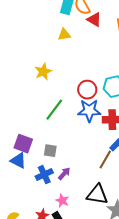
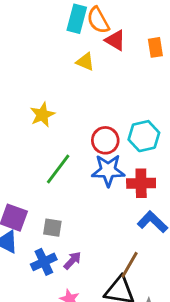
yellow triangle: (64, 35) -> (85, 62), moved, turned 32
brown line: (105, 160) -> (130, 265), moved

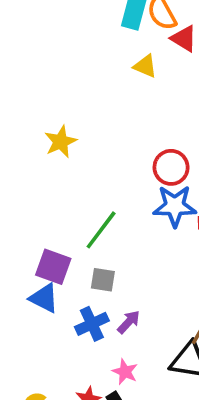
yellow star: (42, 115) -> (61, 142), moved
green line: (58, 169) -> (101, 230), moved

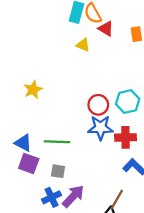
green line: (101, 230) -> (57, 142), turned 55
blue triangle: (44, 298) -> (23, 143), moved
purple arrow: (129, 322) -> (73, 196), size x1.6

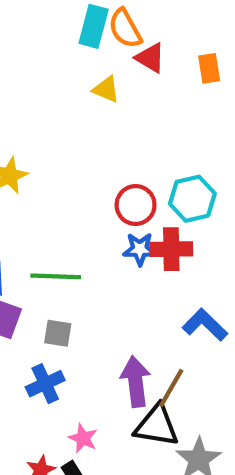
blue star: (100, 128) -> (140, 249), size x0.7
red cross: (125, 137) -> (171, 249), moved
purple arrow: (73, 196) -> (136, 382), moved, turned -50

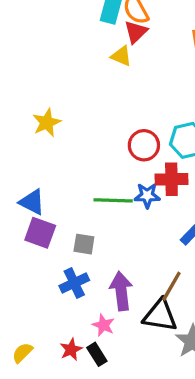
red triangle: (150, 58) -> (136, 32), moved, turned 45
blue star: (140, 249) -> (147, 195), moved
green line: (56, 276) -> (113, 200), moved
purple arrow: (136, 382) -> (121, 291), moved

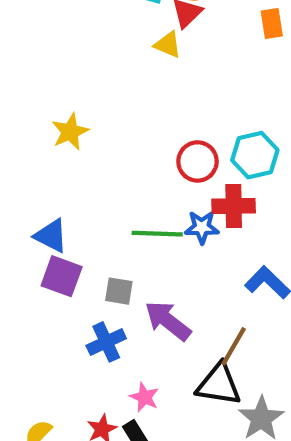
purple arrow: (121, 291) -> (168, 321), moved, turned -45

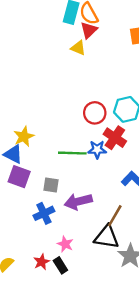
yellow star: (70, 132) -> (24, 137), moved
red cross: (234, 206) -> (115, 138), turned 35
purple arrow: (168, 321) -> (78, 202), turned -52

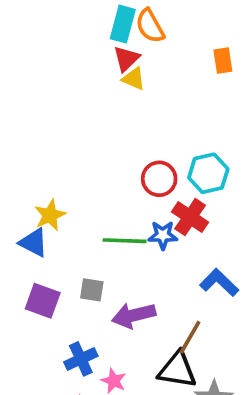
red triangle: (89, 30) -> (126, 59), moved
purple square: (19, 177) -> (43, 301), moved
blue cross: (44, 213) -> (81, 359), moved

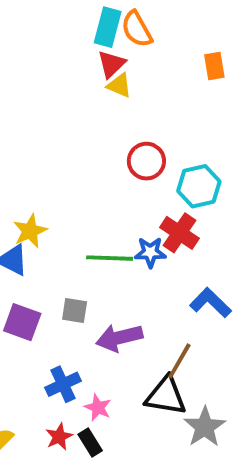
red circle: (159, 179) -> (146, 161), moved

